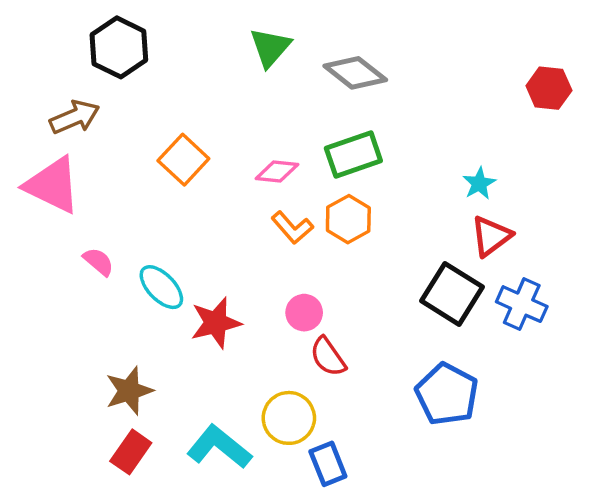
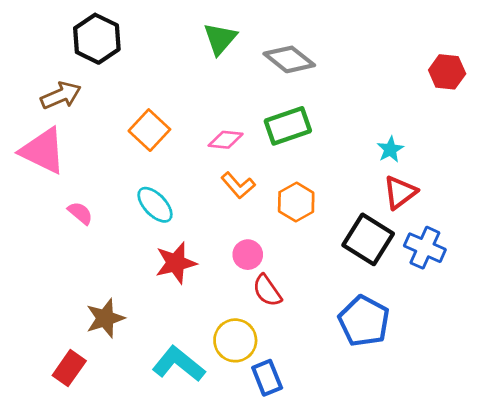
orange hexagon: (348, 219) -> (296, 202), moved
cyan ellipse: (161, 287) -> (155, 205), moved
red rectangle: (131, 452) -> (69, 368), moved

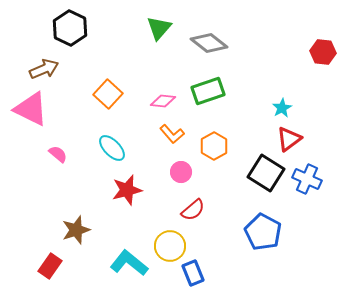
pink circle: (248, 255) -> (181, 172), moved
red semicircle: (267, 291) -> (193, 210), turned -95

